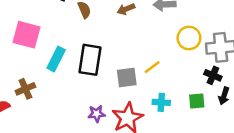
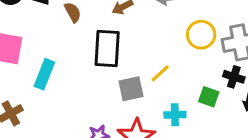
black rectangle: (90, 60) -> (107, 48), moved
green square: (197, 101) -> (209, 97), moved, turned 30

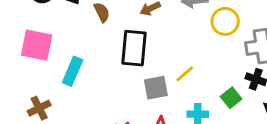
yellow circle: (201, 35) -> (225, 21), moved
green square: (209, 97) -> (231, 98), turned 30

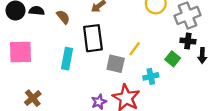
cyan rectangle: (73, 71) -> (67, 59), moved
gray square: (156, 88) -> (116, 64), turned 36

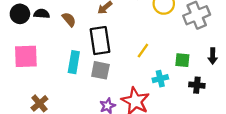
black cross: (188, 41) -> (197, 85), moved
green square: (173, 59) -> (182, 60), turned -32
gray square: (116, 64) -> (100, 70), moved

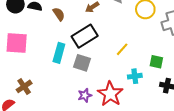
black rectangle: (100, 41) -> (85, 36), turned 60

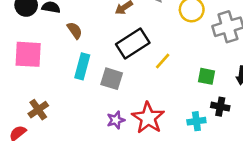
brown semicircle: (59, 14) -> (75, 30), moved
black rectangle: (85, 36) -> (133, 43), moved
cyan cross: (135, 76) -> (196, 121), moved

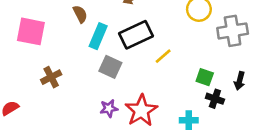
cyan rectangle: (82, 66) -> (98, 36), moved
black cross: (220, 107) -> (215, 99), moved
brown cross: (38, 110) -> (51, 77), moved

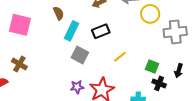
black rectangle: (136, 35) -> (101, 31), size x0.7
yellow line: (163, 56) -> (120, 57), moved
brown cross: (51, 77) -> (19, 64), moved, turned -35

